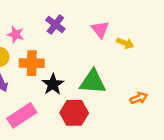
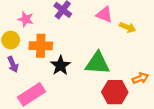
pink triangle: (100, 29) -> (104, 15), turned -30
red hexagon: (74, 113) -> (115, 92), moved

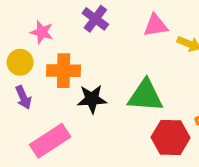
pink triangle: (104, 15) -> (155, 25), turned -30
black star: (60, 65) -> (92, 99), turned 30

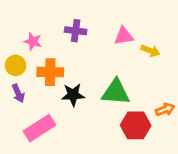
purple cross: (95, 19) -> (76, 31), turned -30

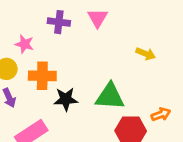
purple cross: (76, 31) -> (59, 22), moved
pink triangle: (124, 36) -> (97, 18), moved, turned -50

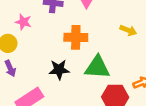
orange cross: (42, 76) -> (76, 37), moved

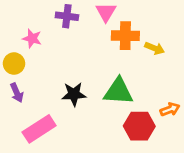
orange cross: (76, 37) -> (125, 36), moved

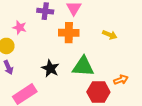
orange cross: (125, 36) -> (69, 33), moved
black star: (74, 94) -> (50, 68), turned 30

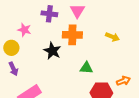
green triangle: (83, 66) -> (86, 68), size x0.6
black star: (50, 68) -> (52, 51), moved

